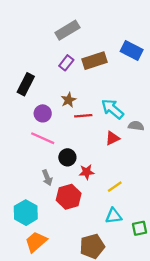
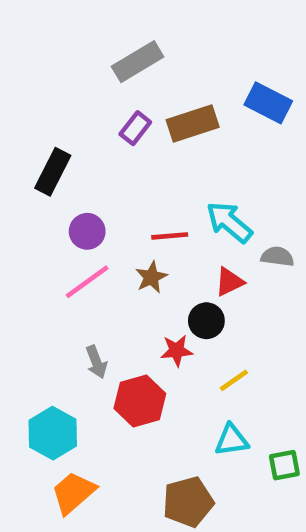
brown star: (69, 100) -> (151, 277), moved
pink line: (43, 138) -> (87, 282), turned -60
black circle: (67, 157) -> (206, 321), moved

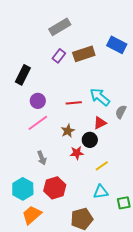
gray semicircle: (277, 257) -> (121, 112), turned -72
brown star: (151, 277) -> (68, 131), moved
red hexagon: (140, 401) -> (55, 188), moved

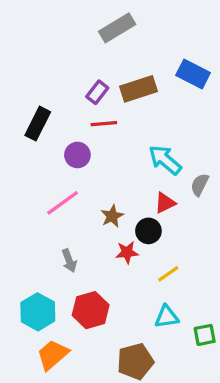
gray rectangle: (60, 27) -> (117, 28), moved
purple circle: (38, 101) -> (77, 155), moved
red line: (74, 103) -> (104, 124), moved

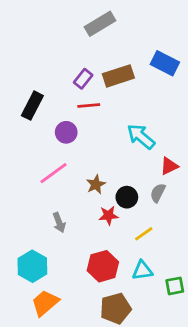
gray semicircle: (200, 185) -> (158, 193), moved
red triangle: (165, 203) -> (169, 166), moved
red hexagon: (91, 310) -> (103, 266), moved

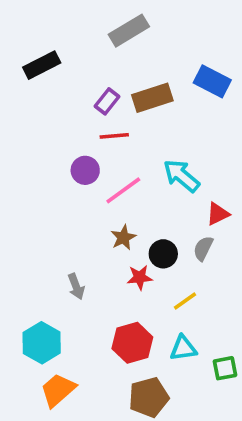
black rectangle: (32, 106) -> (42, 65), moved, turned 36
pink line: (54, 173) -> (123, 190), moved

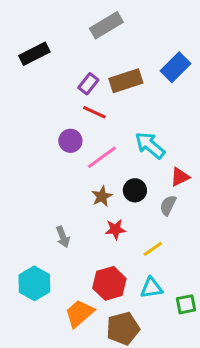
blue rectangle: (212, 81) -> (175, 67), turned -72
red line: (114, 136) -> (94, 112), turned 30
black circle: (163, 254) -> (135, 190), moved
orange trapezoid: (58, 390) -> (79, 313), moved

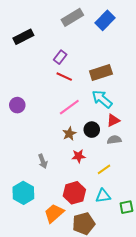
blue rectangle: (175, 67) -> (105, 20), moved
brown rectangle: (126, 81) -> (101, 72), moved
purple circle: (70, 141) -> (17, 105), moved
red triangle: (180, 177) -> (113, 120), moved
gray semicircle: (168, 205) -> (114, 140), turned 56

